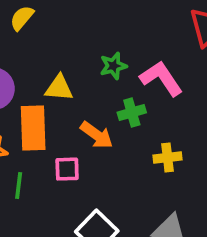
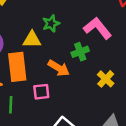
green star: (113, 66) -> (51, 23), moved
yellow cross: (168, 158) -> (106, 79), turned -35

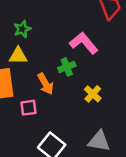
green star: (51, 23) -> (22, 29), moved
orange arrow: (59, 68) -> (45, 84), turned 30

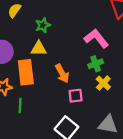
green cross: (67, 67) -> (96, 64), moved
pink square: (29, 108) -> (76, 96), moved

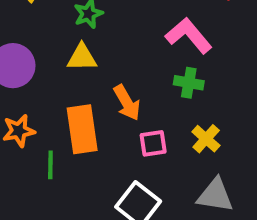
green cross: (96, 64) -> (189, 83), turned 32
orange rectangle: (26, 72) -> (82, 129), moved
yellow cross: (103, 83) -> (206, 139), moved

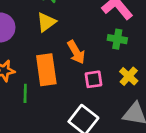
yellow triangle: (82, 57) -> (46, 22), turned -35

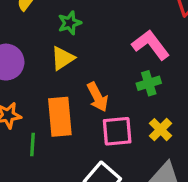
green cross: (117, 39) -> (149, 83), turned -30
pink square: (94, 79) -> (117, 131), size x1.4

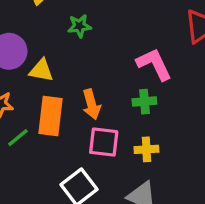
yellow triangle: (63, 58) -> (41, 70), moved, turned 32
yellow cross: (160, 130) -> (146, 149), turned 30
green line: (33, 145) -> (18, 138), turned 35

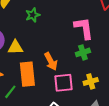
pink L-shape: (154, 64) -> (84, 28), turned 30

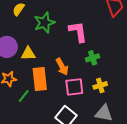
green star: (33, 15) -> (44, 23), size x1.5
pink L-shape: (84, 28) -> (78, 32), moved

